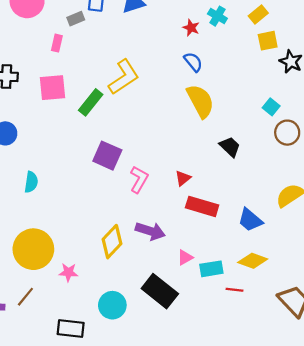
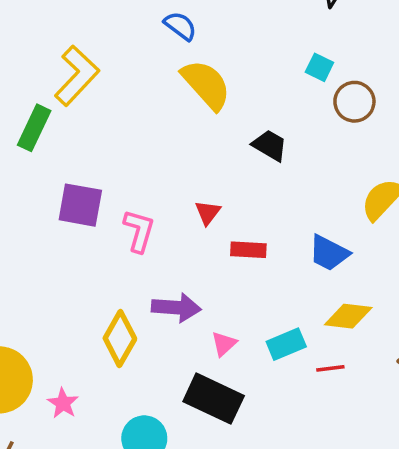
red rectangle: (202, 206) -> (248, 250), size x0.7
pink triangle: (185, 257) -> (224, 344), moved
pink star: (68, 272) -> (63, 403), turned -30

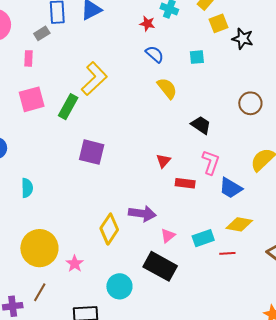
cyan square: (319, 67) -> (197, 57), moved, turned -35
yellow semicircle: (206, 85) -> (167, 88), size x0.7
pink L-shape: (139, 231) -> (211, 162), moved

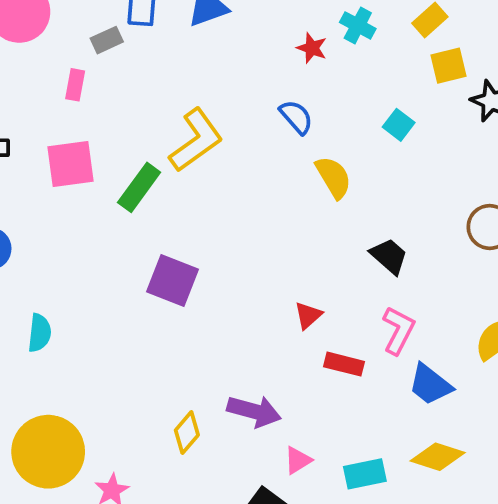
blue semicircle: (155, 54) -> (296, 117), moved
cyan square: (197, 57) -> (399, 125), turned 35
yellow diamond: (109, 229) -> (187, 433), size x0.7

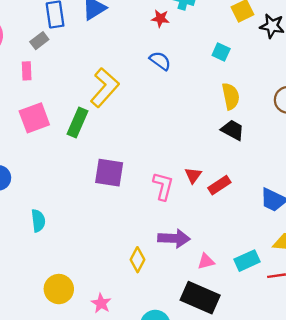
yellow semicircle: (334, 177) -> (231, 96), moved, turned 32
pink L-shape: (398, 330) -> (163, 186), moved
red rectangle: (344, 364) -> (219, 185), moved, turned -35
yellow circle: (48, 452) -> (59, 289), size x0.7
pink triangle: (298, 460) -> (206, 261), turned 30

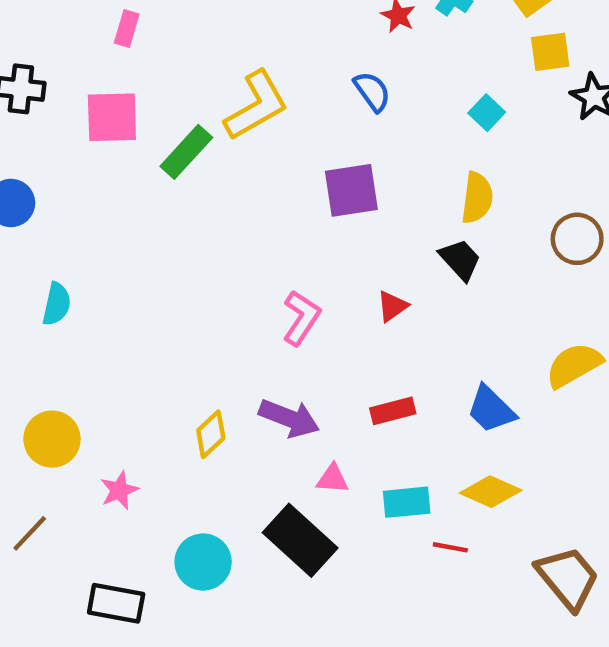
purple square: (109, 173) -> (351, 190), moved, turned -36
red triangle: (193, 175) -> (392, 306), moved
red rectangle: (219, 185) -> (393, 411), moved

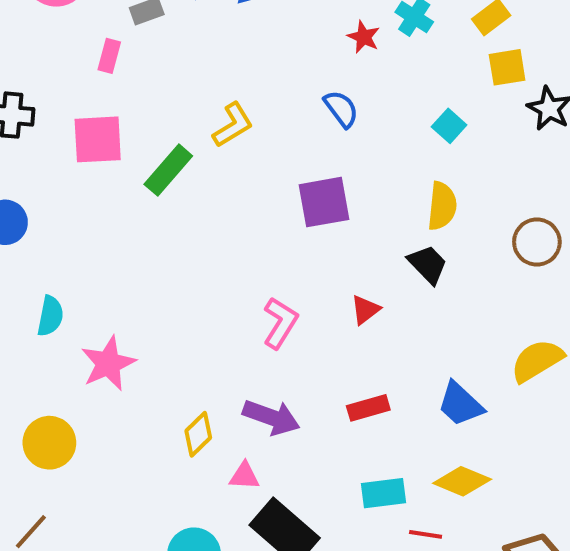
yellow L-shape: (256, 106) -> (233, 125), size x0.7
pink triangle: (333, 479) -> (244, 476), moved
pink star: (119, 490) -> (108, 363), moved, size x1.5

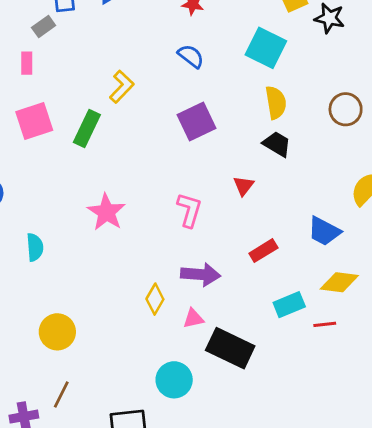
cyan square: (449, 126) -> (266, 48), size x1.8
pink star: (108, 363) -> (106, 212), moved

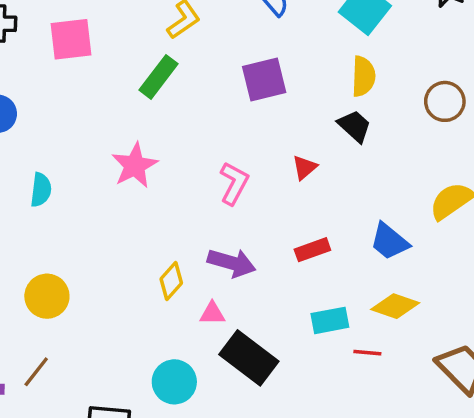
green rectangle: (87, 129) -> (159, 77), moved

